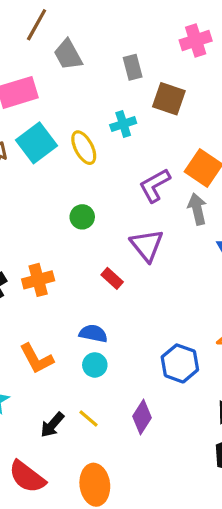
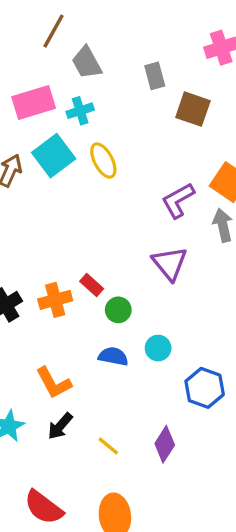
cyan cross: (123, 124) -> (80, 111), moved
green circle: (82, 217) -> (118, 310), moved
red rectangle: (112, 278) -> (92, 285), moved
cyan circle: (95, 365) -> (158, 348), moved
black arrow: (52, 425) -> (60, 426), moved

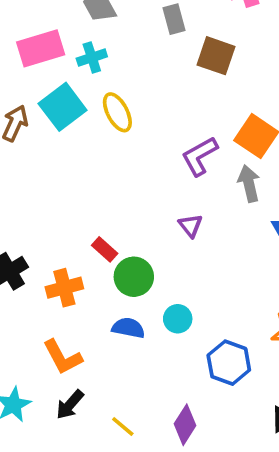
purple triangle: (170, 263) -> (190, 226), size x0.6
orange cross: (55, 300) -> (64, 288), moved
green circle: (118, 310) -> (134, 277), size x1.4

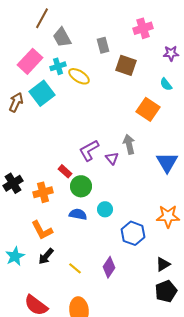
pink rectangle: (41, 48) -> (30, 61), turned -30
yellow ellipse: (117, 112) -> (79, 76), moved, turned -30
purple L-shape: (200, 156) -> (89, 150), moved
gray arrow: (249, 184) -> (129, 144), moved

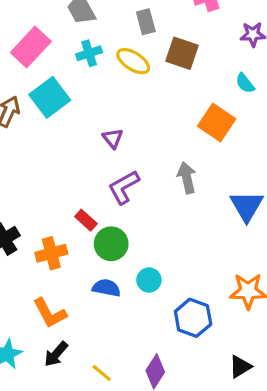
cyan cross: (58, 66) -> (89, 53), moved
yellow ellipse: (79, 76) -> (133, 61), moved
purple triangle: (112, 158) -> (113, 138), moved

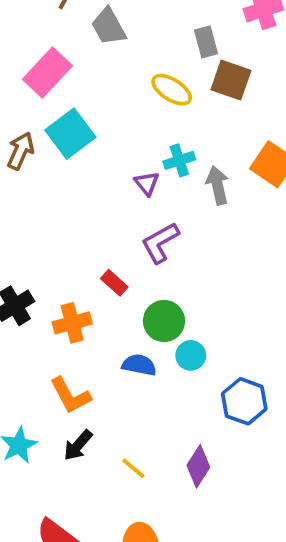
gray rectangle: (146, 22) -> (206, 42), moved
cyan cross: (89, 53) -> (179, 160), moved
gray arrow: (187, 178) -> (218, 185), moved
green circle: (111, 244) -> (164, 321), moved

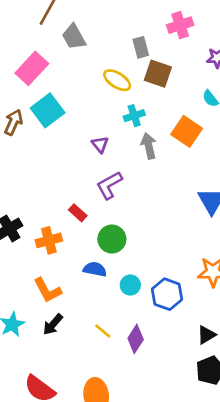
cyan cross: (179, 160) -> (134, 116), moved
cyan circle: (191, 355) -> (130, 285), moved
yellow line: (133, 468) -> (103, 331), moved

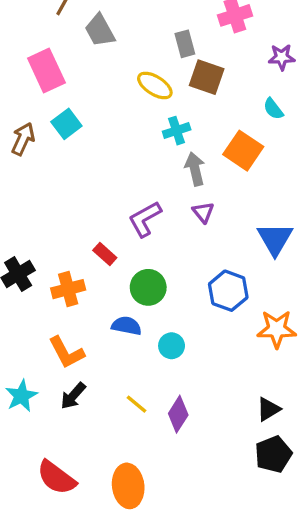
pink rectangle: (32, 68) -> (46, 70), turned -68
cyan square: (48, 110) -> (66, 124), size x0.7
purple triangle: (100, 145) -> (203, 212), moved
blue hexagon: (167, 294) -> (228, 291), moved

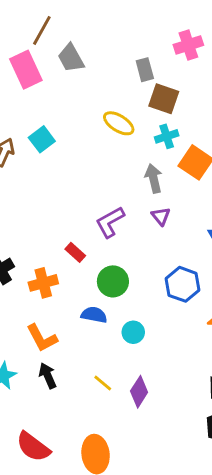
pink rectangle: (46, 70) -> (26, 70), moved
yellow ellipse: (155, 85) -> (119, 123), moved
cyan cross: (177, 131) -> (167, 136), moved
black arrow: (73, 396) -> (48, 376), turned 115

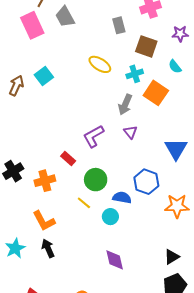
brown square: (164, 99) -> (146, 46), moved
gray arrow: (154, 178) -> (125, 105), turned -144
blue semicircle: (94, 315) -> (122, 198), moved
yellow line: (103, 383) -> (84, 203), moved
purple diamond: (139, 392) -> (115, 260), turned -45

